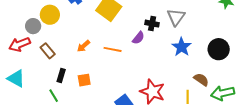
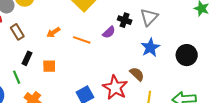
brown semicircle: (201, 80) -> (137, 74), moved

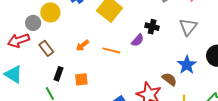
gray triangle: (149, 17) -> (188, 27), moved
blue star: (150, 47) -> (187, 65), moved

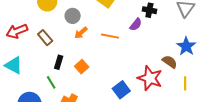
gray circle: (33, 23) -> (73, 16), moved
orange square: (81, 79) -> (82, 67), turned -32

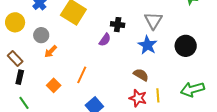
orange line: (110, 36) -> (82, 75), moved, turned -72
blue star: (186, 46) -> (147, 45), moved
black rectangle: (59, 62) -> (20, 77), moved
red star: (150, 78) -> (138, 98), moved, size x0.7

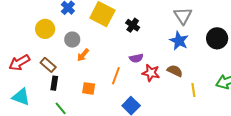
black cross: (118, 25) -> (133, 25), moved, turned 32
purple semicircle: (105, 40) -> (136, 58), moved, turned 48
orange square: (54, 85) -> (89, 88), turned -32
red star: (138, 98) -> (151, 73), moved

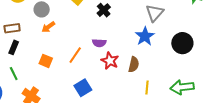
brown rectangle: (48, 65) -> (12, 28), turned -63
brown semicircle: (175, 71) -> (134, 65), turned 63

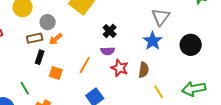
black cross: (104, 10) -> (110, 31), moved
brown rectangle: (12, 28) -> (35, 38), moved
black rectangle: (14, 47) -> (40, 57), moved
yellow line: (147, 88) -> (159, 92), turned -32

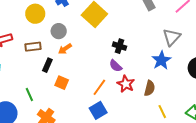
black cross: (110, 31) -> (119, 46), turned -32
brown rectangle: (35, 38) -> (33, 47), moved
purple semicircle: (108, 51) -> (116, 66), turned 40
orange line: (85, 65) -> (99, 87), moved

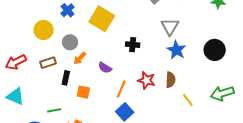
gray triangle: (172, 37) -> (170, 27), moved
purple semicircle: (116, 66) -> (105, 68), moved
green line: (29, 95) -> (54, 110), turned -64

